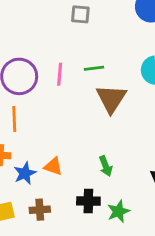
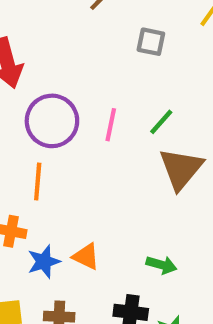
green line: (94, 68) -> (161, 122), turned -48
green arrow: (106, 166) -> (161, 265), turned -60

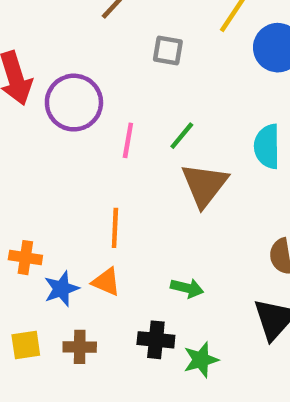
purple circle: (52, 121) -> (74, 103), moved
orange line: (38, 182) -> (115, 228), moved

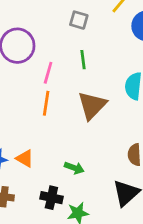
green line: (182, 136) -> (83, 60), moved, turned -54
orange line: (115, 228) -> (46, 103), moved

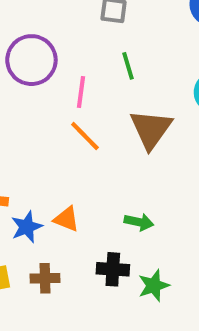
orange line: (46, 103) -> (85, 136), turned -45

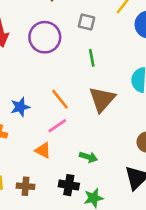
purple circle: (31, 60) -> (45, 37), moved
pink line: (81, 92) -> (57, 126), moved, turned 42
blue star: (27, 227) -> (20, 107), moved

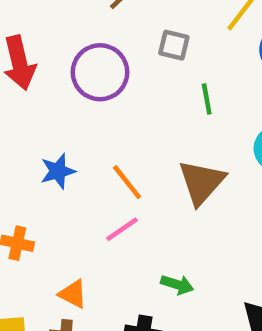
green line: (92, 58) -> (207, 99), moved
blue star: (20, 107) -> (58, 171), moved
orange triangle: (43, 150) -> (73, 294), moved

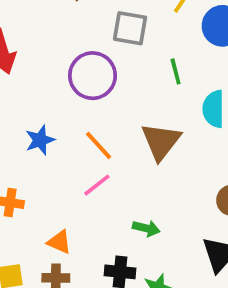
gray square: (174, 45) -> (130, 28), size x1.4
purple circle: (100, 72) -> (93, 76), moved
green line: (207, 99) -> (176, 71), moved

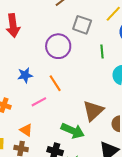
brown triangle: (161, 141) -> (93, 111), moved
pink line: (97, 185) -> (39, 102), moved
green arrow: (146, 228) -> (73, 131), size x1.6

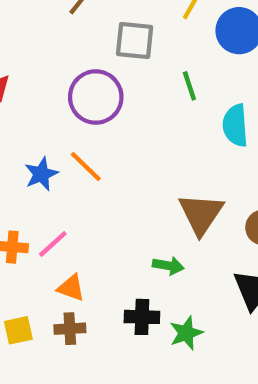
orange line: (55, 83) -> (86, 166), moved
pink line: (39, 102) -> (53, 244), moved
green arrow: (73, 131) -> (168, 266), size x0.6

